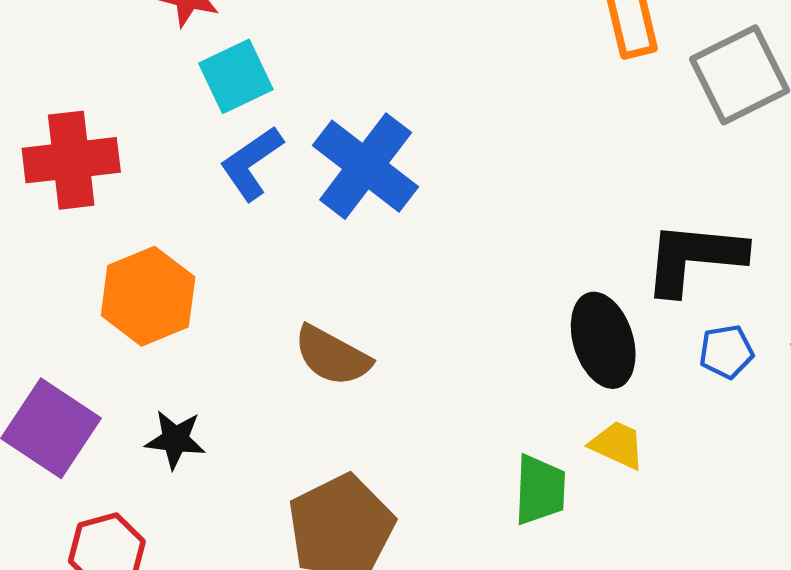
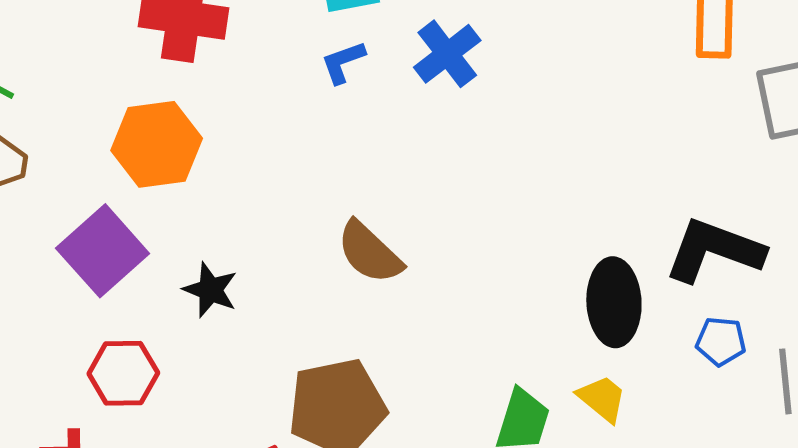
blue L-shape: (251, 163) -> (343, 62), size x0.7
blue cross: (366, 166) -> (447, 54), moved, size x0.7
orange hexagon: (148, 296) -> (157, 144), moved

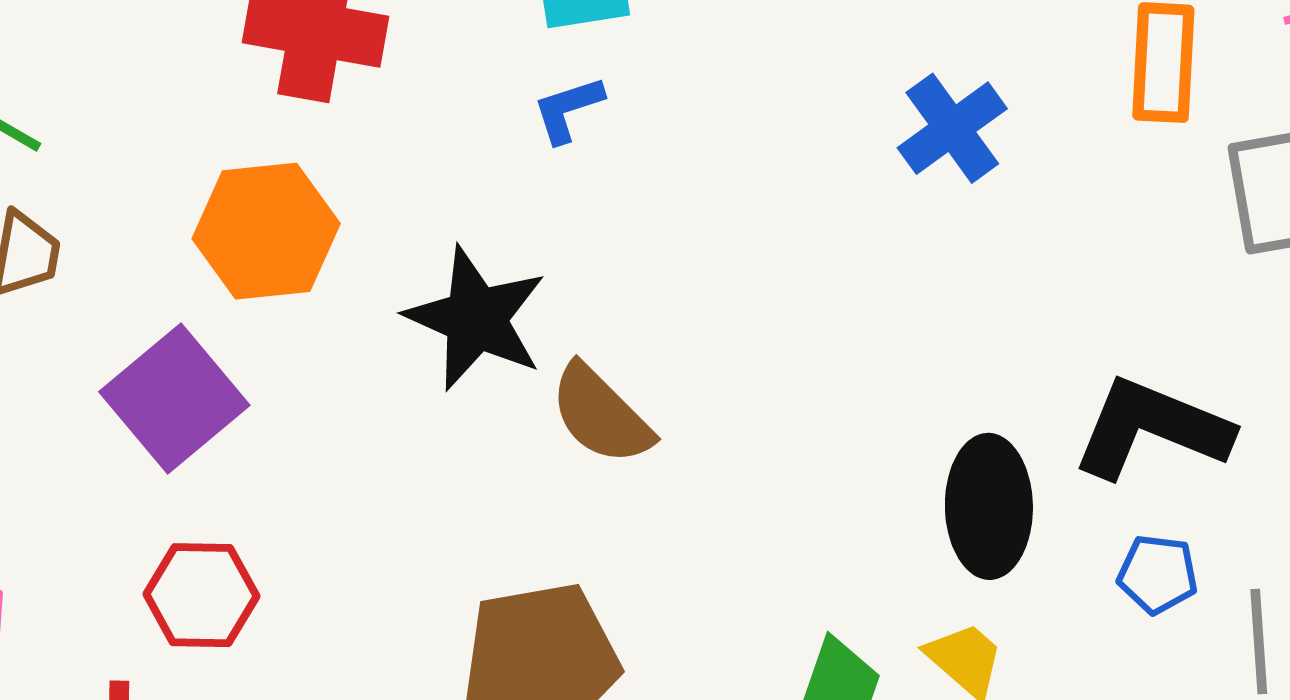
blue cross: (447, 54) -> (952, 128), moved
black star: (210, 290) -> (476, 318), moved, size x1.6

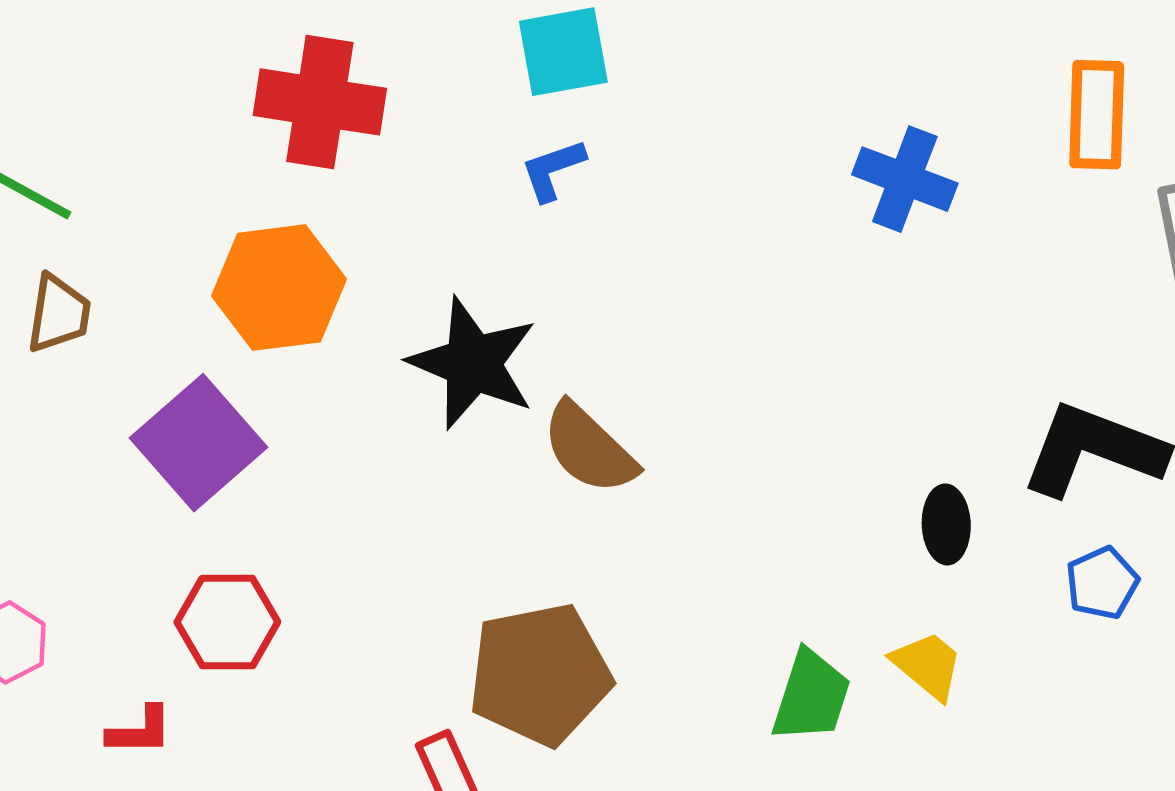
blue cross: (952, 128) -> (905, 179), turned -32
black ellipse: (989, 506) -> (946, 524), size x0.6
blue pentagon: (1158, 574) -> (1102, 583), turned -30

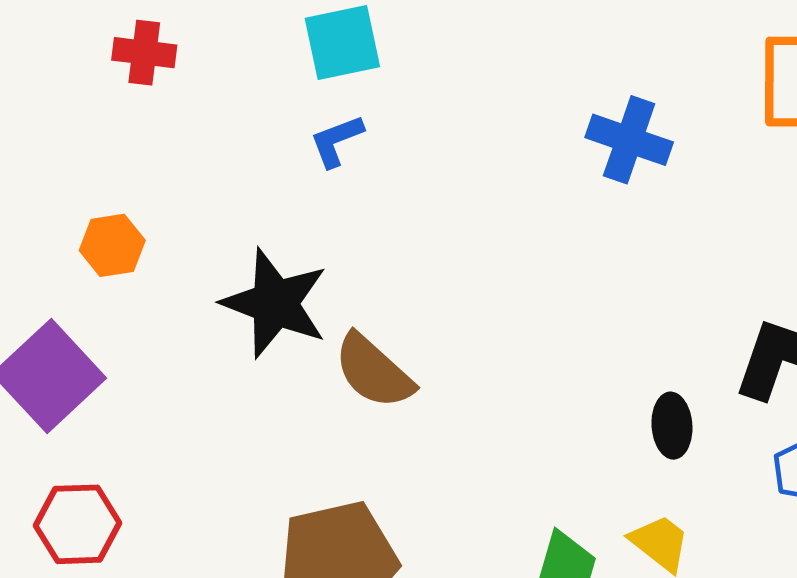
red cross: (320, 102) -> (144, 53), moved, size x0.6
orange hexagon: (279, 288) -> (112, 245), size x0.6

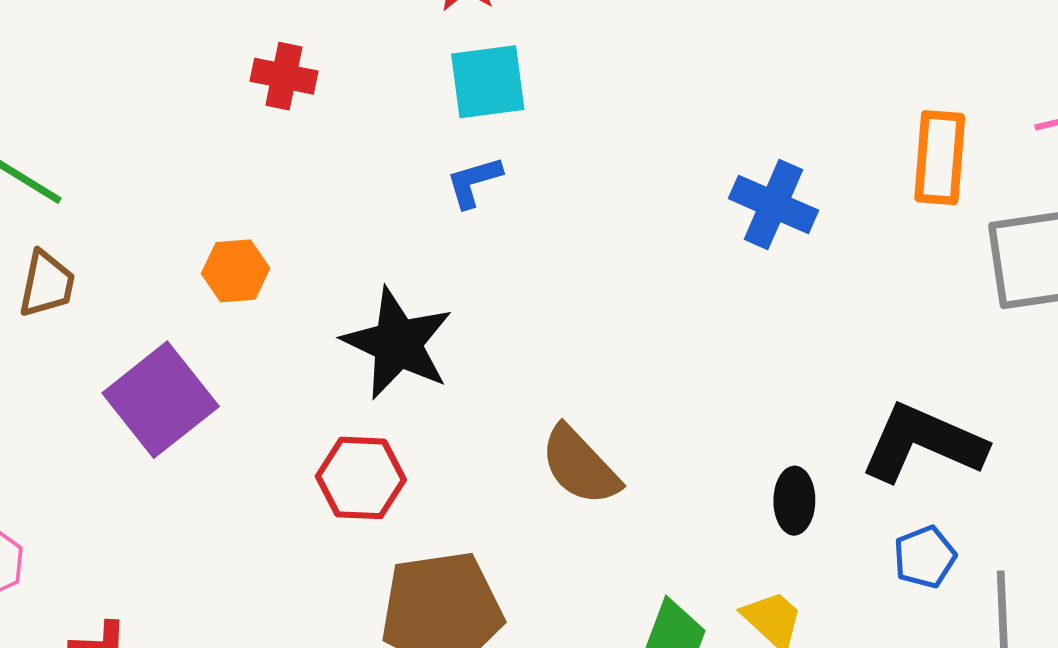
brown semicircle: (374, 371) -> (580, 466), moved
red hexagon: (78, 524) -> (361, 478), moved

